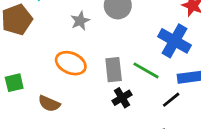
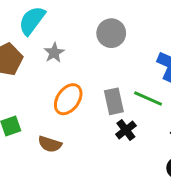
gray star: (80, 21) -> (54, 53), moved
orange ellipse: (71, 63) -> (68, 99), turned -72

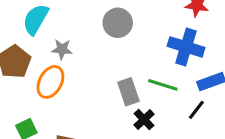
gray star: (54, 53) -> (62, 49), turned -30
orange ellipse: (68, 99) -> (50, 82), moved

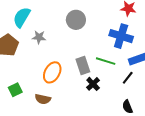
orange ellipse: (50, 82) -> (52, 72), moved

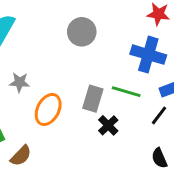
gray star: (39, 37) -> (20, 82), moved
gray rectangle: (83, 65) -> (93, 99), turned 36
brown semicircle: (43, 99) -> (21, 156), moved, turned -56

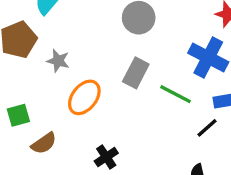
gray rectangle: (93, 99) -> (136, 73), moved
black cross: (108, 125) -> (106, 157), moved

